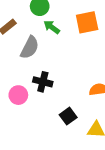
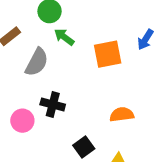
orange square: (87, 22) -> (108, 54), moved

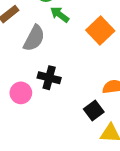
orange square: (108, 54) -> (100, 30), turned -32
black square: (84, 147) -> (94, 111), moved

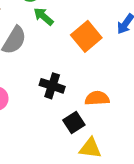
black cross: (49, 78) -> (52, 86), moved

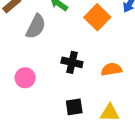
black square: (74, 123) -> (74, 107), moved, turned 30

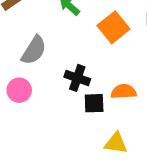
gray semicircle: (36, 26) -> (34, 50), moved
black square: (74, 107) -> (94, 103), moved

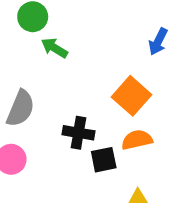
orange square: (114, 27) -> (132, 96), moved

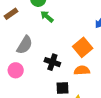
black square: (104, 160) -> (62, 88), moved

